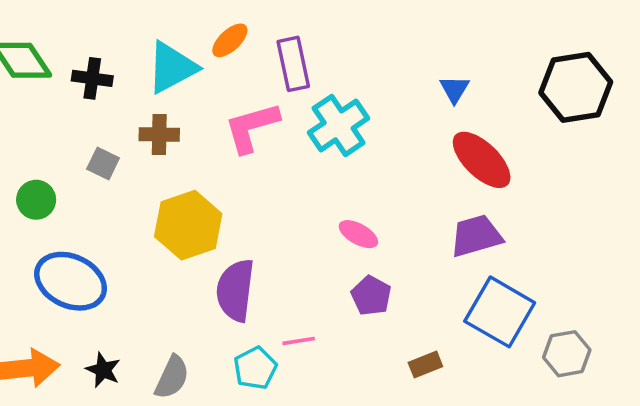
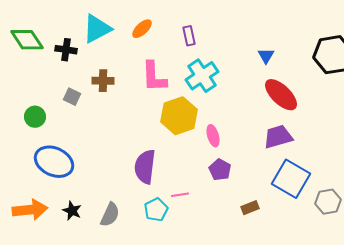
purple rectangle: (293, 64) -> (189, 36), moved, size x0.7
cyan triangle: (172, 68) -> (97, 29), moved
pink L-shape: (252, 127) -> (154, 77), turned -76
yellow hexagon: (188, 225) -> (179, 116), moved
pink ellipse: (358, 234) -> (213, 136), turned 45

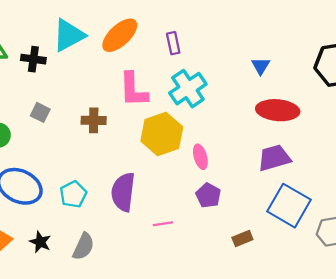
orange ellipse: (142, 29) -> (120, 35), size x1.6
brown cross: (103, 81) -> (94, 120), moved
red ellipse: (281, 95) -> (278, 110), turned -39
cyan pentagon: (156, 210) -> (73, 194), moved

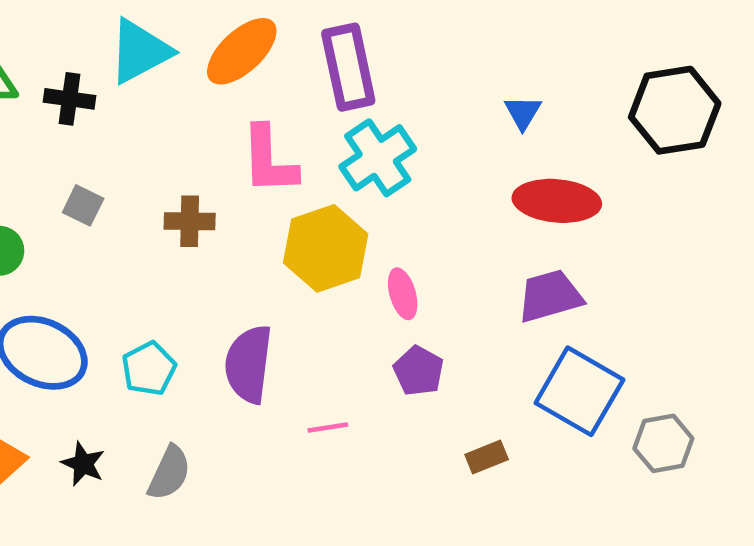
purple rectangle: (173, 43) -> (348, 67), size x1.8

